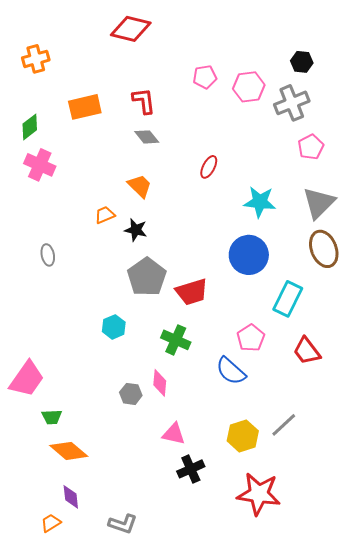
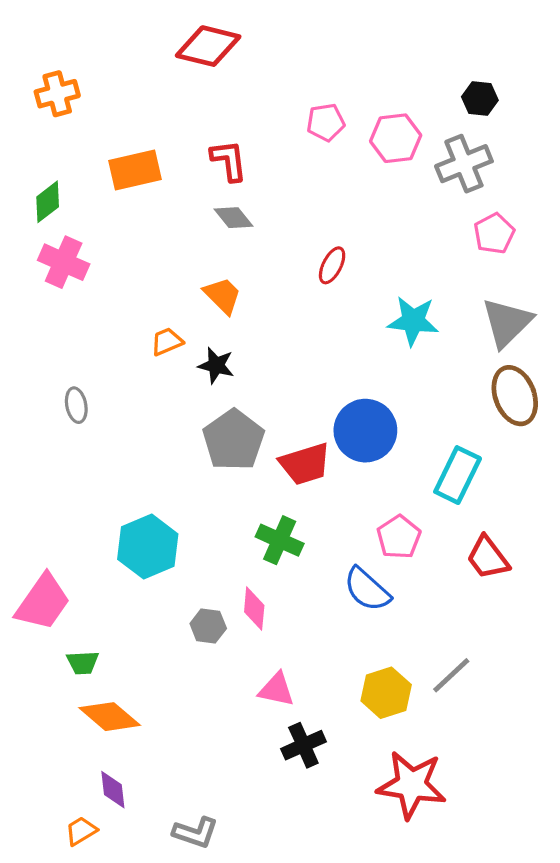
blue circle: (249, 255) -> (365, 431), moved
cyan hexagon: (114, 327) -> (148, 547), moved, size x1.6

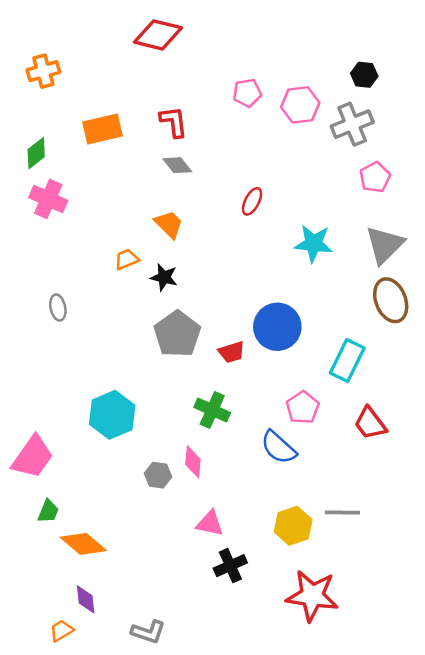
red trapezoid: (305, 464) -> (232, 352), size x0.7
green trapezoid: (83, 663) -> (48, 511), moved, turned -65
gray line: (451, 675) -> (342, 512), turned 44

